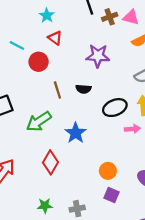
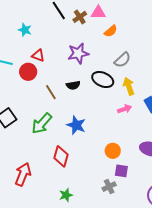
red triangle: (55, 38) -> (38, 55), moved
black ellipse: (115, 108) -> (103, 80), moved, turned 60
gray cross: (77, 209) -> (109, 187), moved

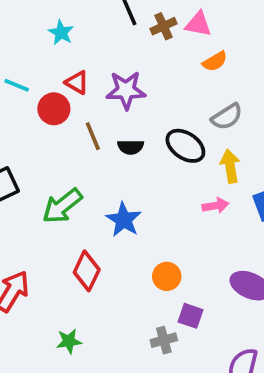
purple star: (78, 53) -> (126, 90), moved
brown line: (51, 92) -> (93, 136), moved
orange circle: (113, 151) -> (167, 276), moved
green star: (66, 195) -> (69, 341), moved

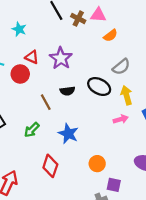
brown cross: (163, 26) -> (78, 19), turned -32
purple star: (126, 90) -> (61, 58), turned -30
brown line: (93, 136) -> (46, 102), moved
green arrow: (62, 206) -> (32, 130), size x0.7

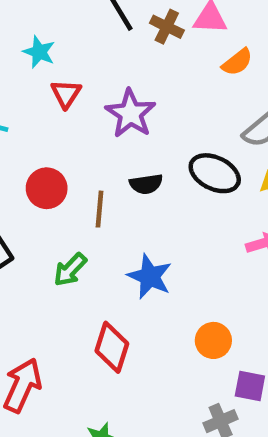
red triangle: (32, 57) -> (66, 94), moved, turned 40
red circle: (20, 74) -> (47, 188), moved
brown line: (46, 102) -> (100, 209), turned 35

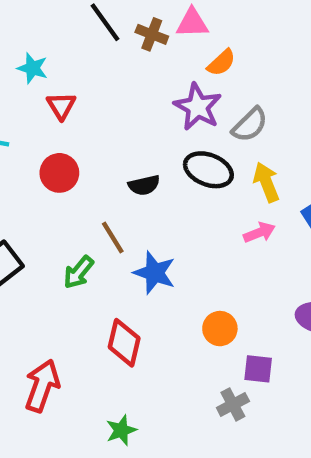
purple star: (130, 113) -> (198, 107), moved
red circle: (47, 188) -> (59, 173), moved
brown line: (100, 209) -> (113, 237), moved, turned -32

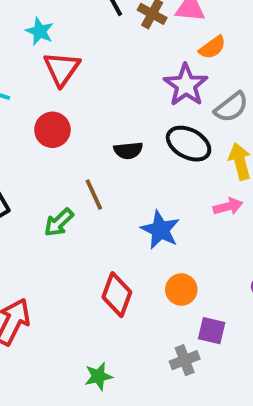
red triangle: (61, 106) -> (62, 69), size x1.4
blue star: (155, 273) -> (160, 230), moved
red diamond: (124, 343) -> (117, 295), moved
green star: (121, 430) -> (98, 376), moved

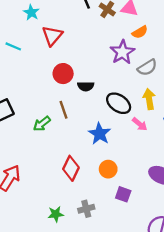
cyan star: (40, 31) -> (31, 12), moved
red circle: (52, 130) -> (63, 74), moved
black ellipse: (189, 144) -> (119, 103), moved
pink arrow: (228, 206) -> (140, 124), turned 49
gray cross: (185, 360) -> (86, 209), moved

